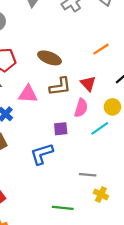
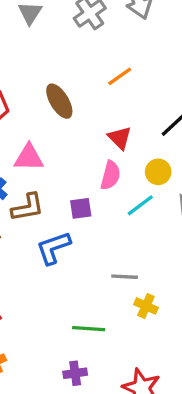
orange line: (101, 49) -> (120, 76), moved
brown ellipse: (49, 58) -> (59, 101), turned 40
brown L-shape: (60, 87) -> (28, 207), moved

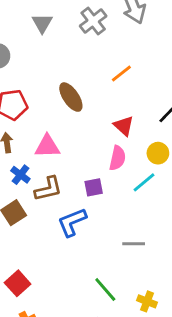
yellow cross: (146, 306) -> (147, 301), moved
green line: (89, 329) -> (105, 289), turned 48

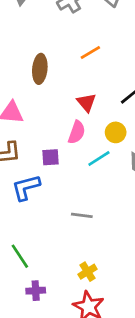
brown ellipse: (71, 97) -> (40, 69), turned 32
green line: (105, 289) -> (20, 256), moved
yellow cross: (147, 301) -> (87, 272), turned 30

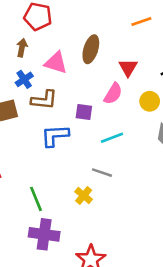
brown ellipse: (40, 69) -> (91, 49), moved
cyan line: (99, 158) -> (112, 138), moved
yellow cross: (87, 272) -> (84, 195), moved, turned -30
purple cross: (36, 291) -> (44, 234), size x1.6

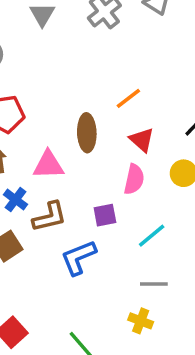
orange line: (141, 21) -> (128, 98), moved

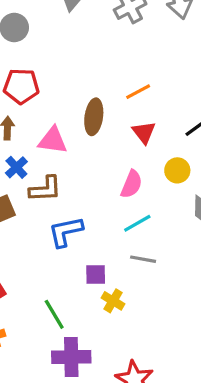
pink semicircle: (134, 179) -> (132, 184), moved
purple square: (105, 215) -> (96, 275), moved
gray line: (154, 284) -> (143, 259), moved

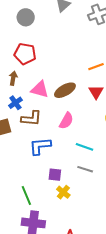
brown ellipse: (94, 117) -> (65, 90), moved, turned 45
pink semicircle: (132, 184) -> (66, 121), moved
cyan line: (137, 223) -> (85, 147), turned 42

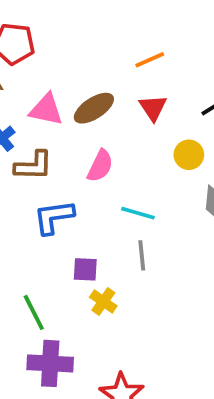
gray line: (85, 169) -> (142, 255), turned 70

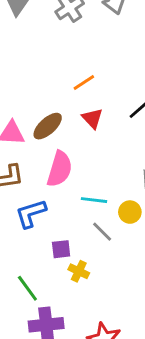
yellow circle: (189, 155) -> (130, 212), moved
pink semicircle: (100, 166) -> (60, 169), size x1.4
gray line: (142, 255) -> (102, 232), turned -30

